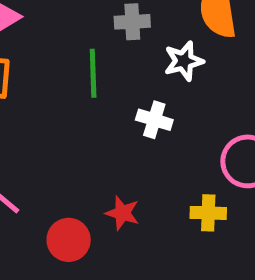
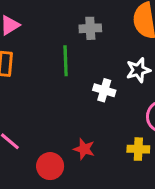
white star: (184, 61) -> (138, 70), moved

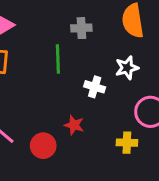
red star: (84, 149) -> (74, 125), moved
red circle: (50, 166) -> (43, 146), moved

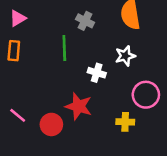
gray cross: (81, 28) -> (85, 21), turned 30
red star: (74, 125) -> (79, 106), size x1.5

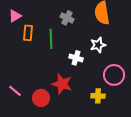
orange rectangle: (14, 51) -> (28, 33), moved

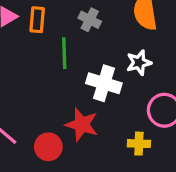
orange rectangle: (28, 33) -> (37, 20), moved
white cross: (76, 58) -> (104, 83), size x1.5

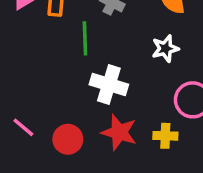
white cross: (104, 83) -> (109, 84), moved
red star: (82, 125) -> (119, 132), moved

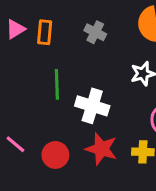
green line: (85, 38) -> (57, 84), moved

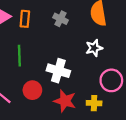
green line: (57, 84) -> (19, 56), moved
red circle: (55, 155) -> (32, 90), moved

